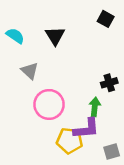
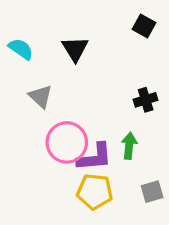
black cross: (109, 83) -> (146, 100), moved
purple L-shape: (86, 129) -> (95, 157), moved
gray square: (112, 151) -> (152, 192), moved

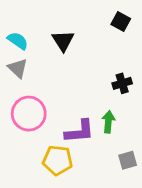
gray triangle: (41, 96) -> (18, 68), moved
pink circle: (67, 142) -> (29, 114), moved
yellow pentagon: (95, 192) -> (58, 160), moved

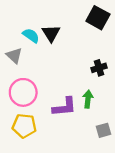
black square: (121, 22) -> (98, 18), size x1.5
cyan semicircle: (18, 41) -> (31, 35), moved
yellow pentagon: (58, 160) -> (24, 126), moved

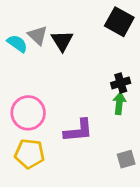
cyan semicircle: (31, 35) -> (17, 43), moved
gray triangle: (14, 56) -> (38, 35), moved
green arrow: (88, 99) -> (119, 103), moved

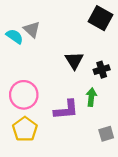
black triangle: (62, 41) -> (74, 60), moved
green arrow: (119, 103) -> (91, 97), moved
yellow pentagon: (29, 154) -> (25, 129), turned 30

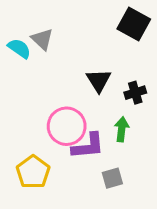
pink circle: (24, 95) -> (67, 126), moved
gray square: (106, 134) -> (112, 178), moved

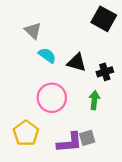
cyan semicircle: (19, 48) -> (47, 55), moved
black triangle: (99, 80) -> (77, 62), turned -42
purple L-shape: (88, 146) -> (70, 143), moved

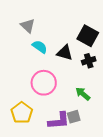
black square: (104, 19) -> (88, 36), moved
green arrow: (94, 100) -> (83, 94), moved, turned -56

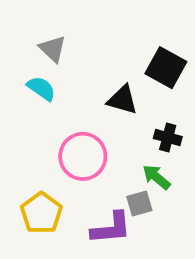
cyan semicircle: (40, 47) -> (41, 88), moved
black cross: (89, 61) -> (168, 138), moved, turned 32
gray square: (74, 117) -> (139, 204), moved

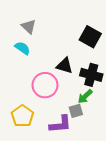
black triangle: (122, 100) -> (65, 66), moved
black cross: (168, 138) -> (91, 75), size x1.5
green arrow: (156, 177) -> (85, 96), turned -84

